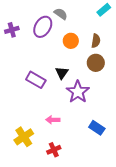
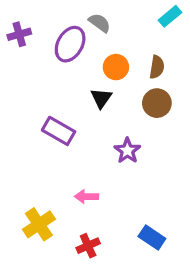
purple cross: (12, 30) -> (19, 34), moved
black triangle: (62, 73) -> (101, 98), moved
purple star: (78, 92) -> (127, 151), size x0.7
blue rectangle: (97, 128) -> (152, 237), moved

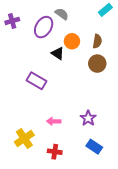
black triangle: (101, 98) -> (58, 53), moved, turned -32
purple star: (127, 151) -> (88, 118), moved
red cross: (88, 246) -> (55, 152), turned 32

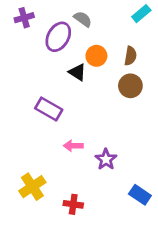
purple cross: (12, 21) -> (24, 18), moved
purple star: (88, 118) -> (106, 159), moved
pink arrow: (54, 121) -> (73, 146), moved
blue rectangle: (94, 147) -> (140, 195), moved

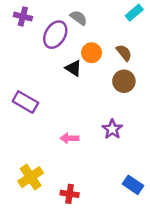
purple cross: (24, 18) -> (23, 16), turned 30
brown semicircle: (130, 56) -> (124, 53), turned -48
purple rectangle: (49, 109) -> (25, 102), moved
purple star: (106, 159) -> (112, 129), moved

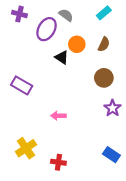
cyan rectangle: (134, 13) -> (104, 13), moved
brown semicircle: (124, 53) -> (104, 44), turned 64
brown circle: (124, 81) -> (104, 78), moved
purple star: (112, 129) -> (113, 108), moved

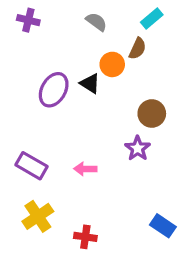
purple ellipse: (47, 29) -> (54, 90), moved
brown semicircle: (104, 44) -> (138, 49), moved
purple rectangle: (22, 85) -> (31, 166), moved
purple star: (113, 108) -> (138, 148), moved

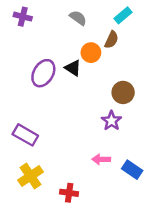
pink arrow: (85, 169) -> (101, 159), moved
blue rectangle: (163, 226) -> (132, 170), moved

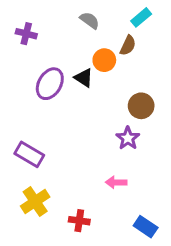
purple cross: (23, 17) -> (26, 34), moved
blue rectangle: (132, 170) -> (146, 227), moved

